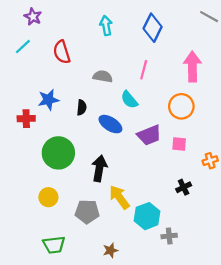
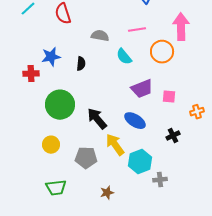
pink line: (144, 70) -> (137, 30), turned 66
orange circle: (181, 106) -> (162, 52), moved
blue ellipse: (110, 124) -> (135, 121), moved
black arrow: (99, 168) -> (97, 119), turned -50

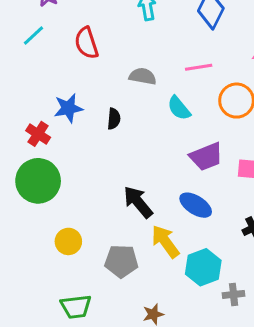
red cross: (31, 74) -> (38, 134), turned 35
green circle: (60, 105) -> (38, 181), moved

